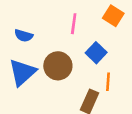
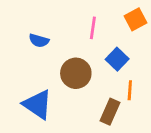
orange square: (113, 16) -> (135, 19), turned 30
blue triangle: (22, 72) -> (37, 105), moved, turned -44

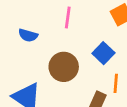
pink line: (93, 28) -> (68, 17), moved

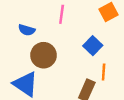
brown circle: (64, 67) -> (44, 55), moved

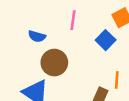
blue square: (93, 46) -> (106, 40), moved

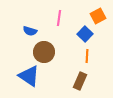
orange line: (117, 80) -> (87, 56), moved

